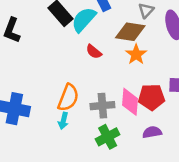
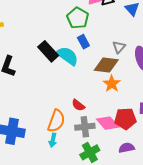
cyan semicircle: (84, 20) -> (67, 56), turned 85
red semicircle: (94, 52) -> (78, 105), moved
pink diamond: (130, 102) -> (108, 123), turned -45

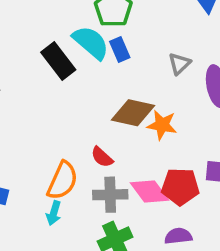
cyan semicircle: (67, 56) -> (91, 42), moved
brown diamond: (106, 65) -> (133, 113), moved
orange star: (112, 84) -> (162, 125), turned -30

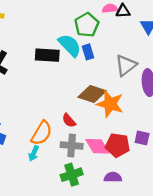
black rectangle: (58, 61) -> (47, 55), turned -55
gray triangle: (179, 64) -> (126, 65), size x1.5
orange star: (162, 125) -> (110, 104), size x1.4

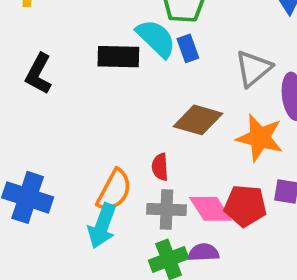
orange star: (110, 104) -> (260, 138), moved
red semicircle: (69, 120) -> (160, 167), turned 40
cyan arrow: (34, 153) -> (102, 226), size x1.6
purple semicircle: (113, 177) -> (204, 252), moved

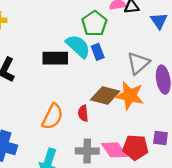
orange star: (260, 138) -> (130, 96), moved
red semicircle: (160, 167) -> (83, 113), moved
orange semicircle: (114, 190) -> (52, 117), moved

